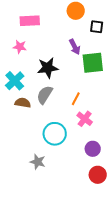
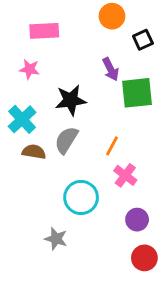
black square: (97, 27) -> (143, 40), turned -32

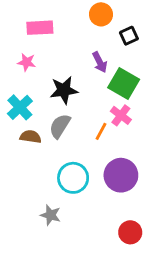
green square: (137, 93) -> (124, 84), turned 36
pink cross: (125, 175) -> (121, 115), moved
purple circle: (137, 220) -> (121, 175), moved, size x1.6

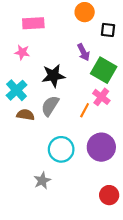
black square: (129, 36) -> (108, 30), turned 32
gray star: (50, 215) -> (42, 181), turned 30

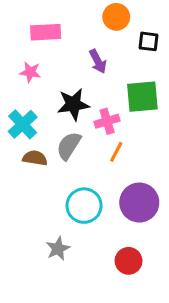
purple arrow: (83, 52) -> (98, 61), moved
green square: (104, 70) -> (142, 97), turned -35
pink cross: (101, 97) -> (107, 121), moved, turned 36
red circle: (109, 195) -> (129, 261), moved

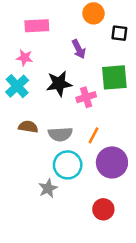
cyan cross: (23, 124) -> (17, 86), moved
gray semicircle: (69, 146) -> (60, 134), moved, turned -125
orange line: (116, 152) -> (93, 135), moved
gray star: (58, 249) -> (48, 188), moved

